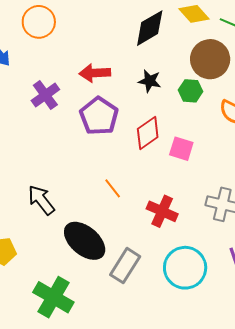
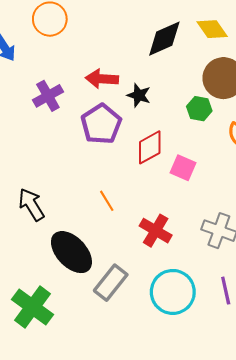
black star: (150, 81) -> (139, 95), moved

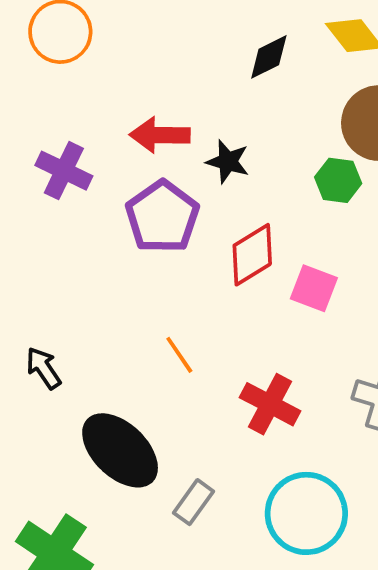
black diamond: (164, 39) -> (269, 57), size x0.7
purple cross: (48, 96) -> (64, 171), turned -32
black arrow: (31, 204) -> (43, 368), size x0.7
gray rectangle: (111, 283) -> (193, 502), size x0.7

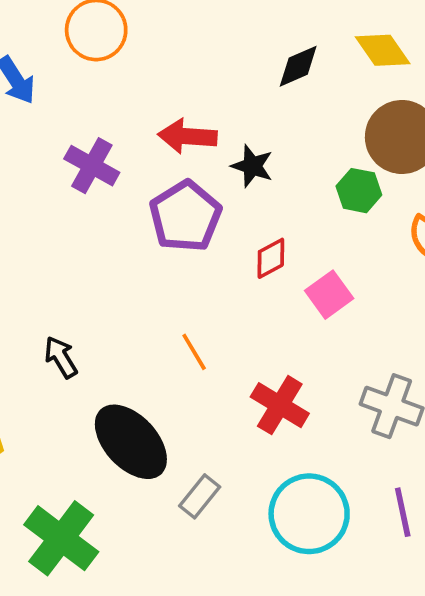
red diamond: (252, 255) -> (271, 258), size x0.7
pink square: (314, 288) -> (329, 295), turned 30

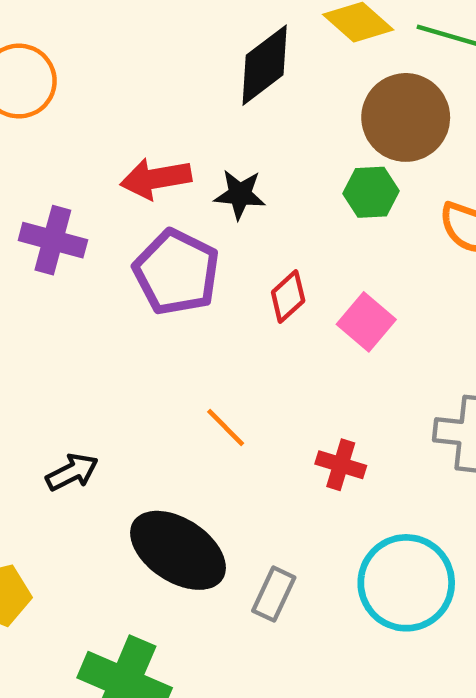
black diamond: (298, 66) -> (265, 65), size x1.4
black arrow: (61, 357) -> (72, 472), turned 108
red cross: (280, 405) -> (341, 465), size x0.7

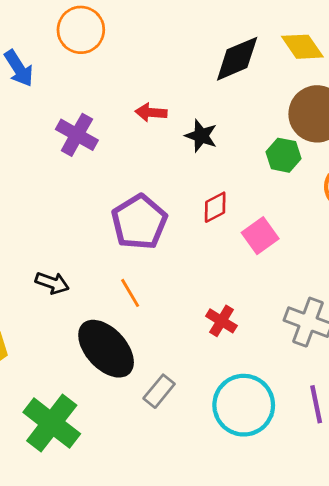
red arrow: (156, 178) -> (151, 112), size x0.7
purple pentagon: (176, 272) -> (139, 222), moved
orange line: (226, 427) -> (130, 293), moved
black arrow: (72, 472) -> (52, 283), turned 32

